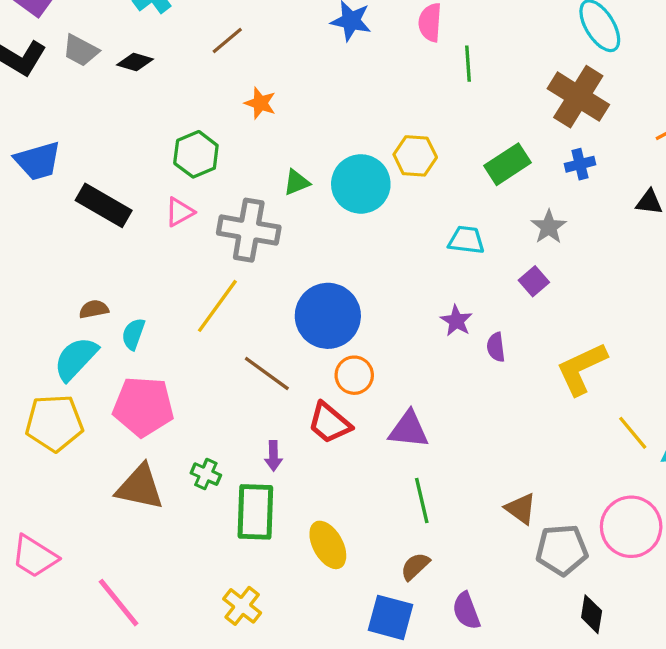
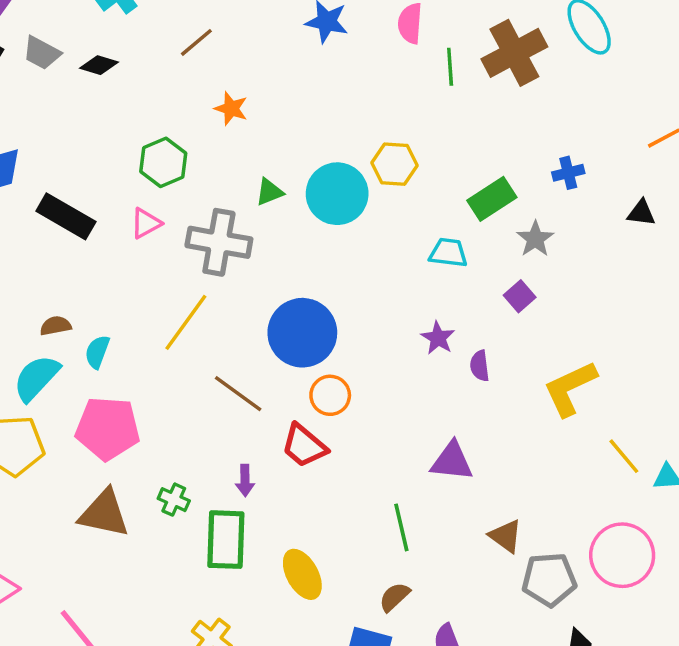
brown cross: (578, 97) -> (514, 53), moved, turned 30
green rectangle: (507, 164) -> (492, 199), moved
purple triangle: (409, 430) -> (452, 461), moved

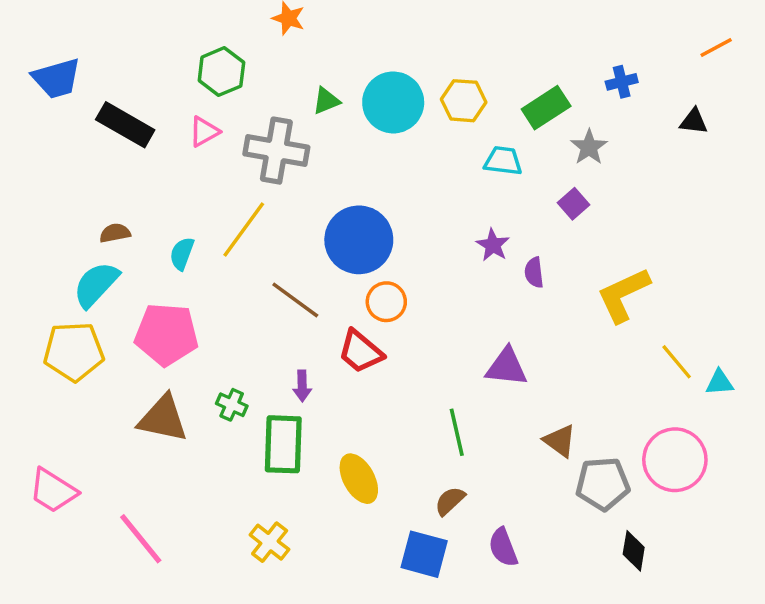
yellow hexagon: (394, 164) -> (464, 101), moved
cyan semicircle: (97, 352) -> (182, 254), moved

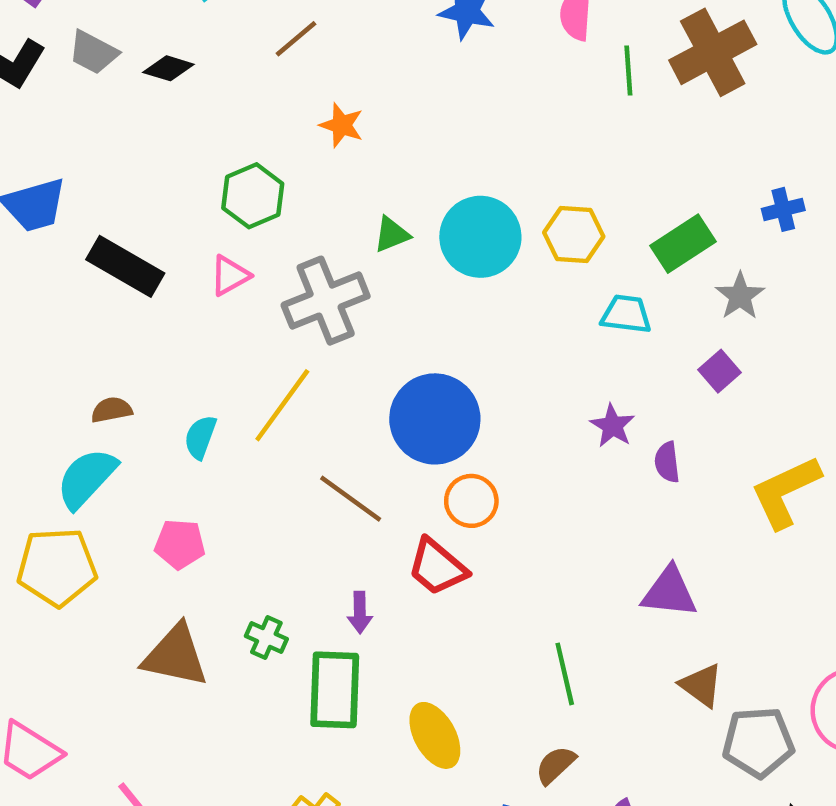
gray cross: (276, 151) -> (326, 301), turned -32
pink pentagon: (166, 334) -> (180, 544), size x0.6
purple triangle: (507, 367) -> (669, 592), moved

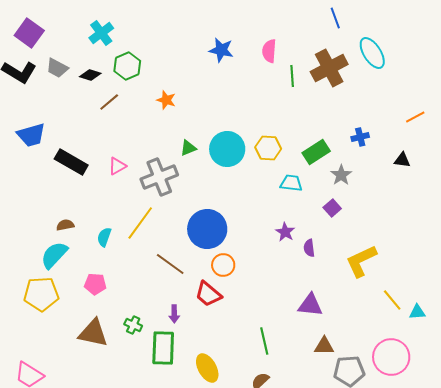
brown line: (296, 39) -> (109, 102), moved
green hexagon: (253, 196) -> (127, 66), moved
brown triangle: (701, 685) -> (324, 346), turned -35

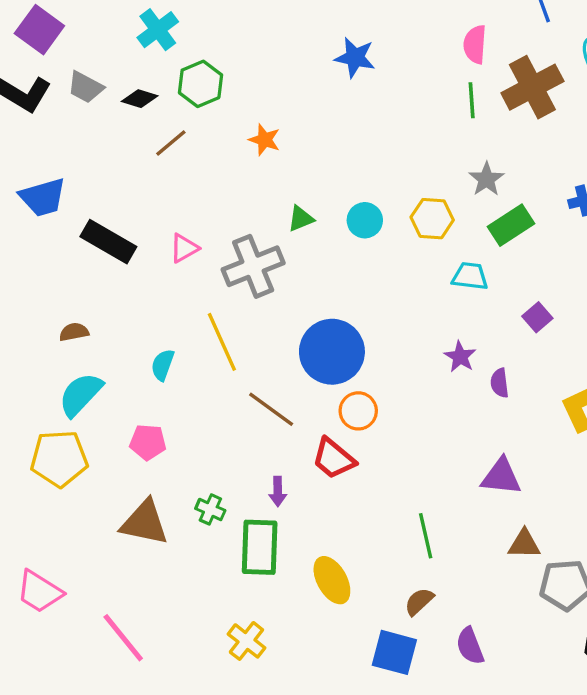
pink semicircle: (269, 51) -> (475, 44), moved
cyan circle: (227, 149) -> (365, 220), size x0.6
gray star: (341, 175) -> (486, 179), moved
yellow line: (140, 223) -> (222, 342), turned -60
brown semicircle: (65, 225) -> (74, 332), moved

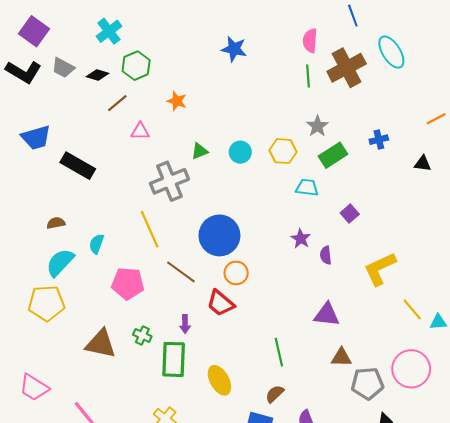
pink triangle: (184, 248) -> (140, 131), moved, turned 30
cyan semicircle: (163, 365) -> (97, 244), moved
pink pentagon: (148, 442) -> (128, 283), moved, size x1.4

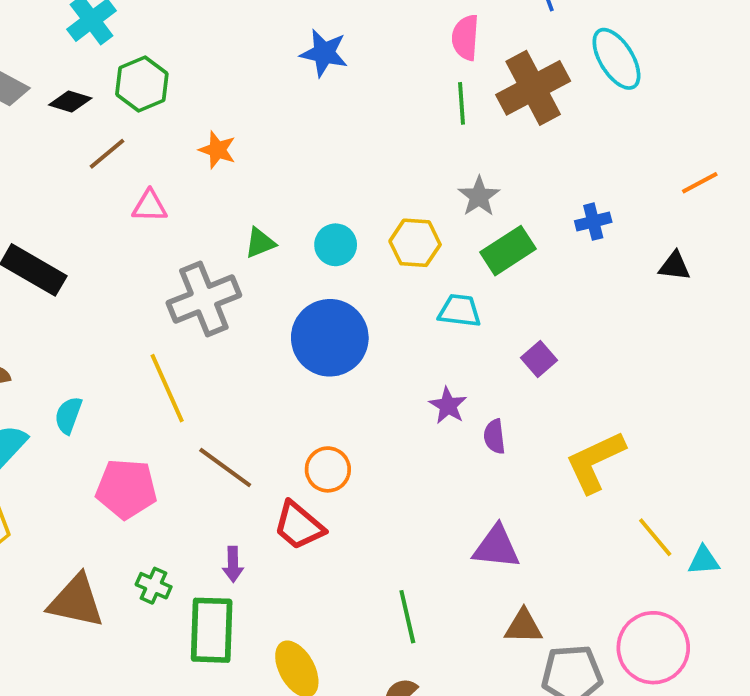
blue circle: (219, 235) -> (330, 338), moved

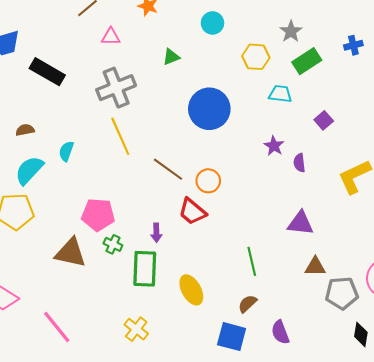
cyan circle: (336, 245) -> (212, 23), moved
gray cross: (204, 299) -> (116, 88), moved
brown line: (225, 468) -> (168, 169), moved
pink pentagon: (126, 489) -> (98, 215), moved

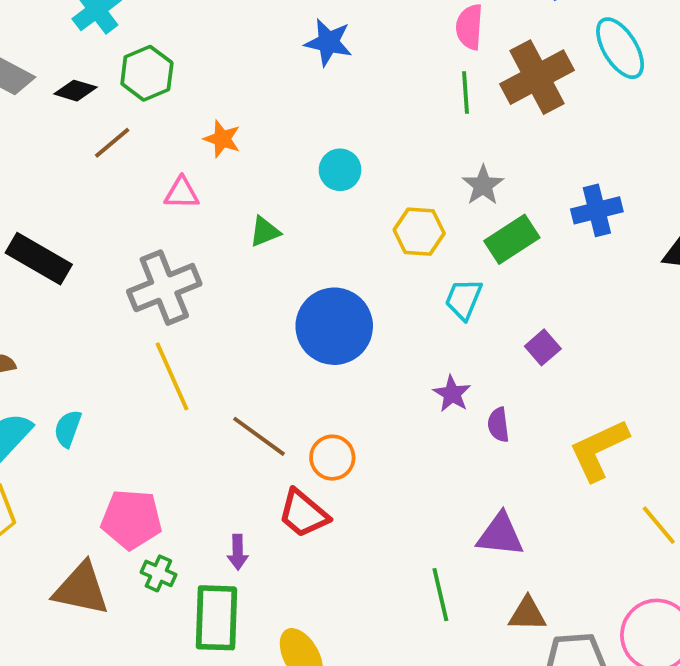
pink triangle: (111, 37) -> (182, 193), moved
blue cross: (353, 45) -> (597, 210), size x1.4
cyan trapezoid: (280, 94) -> (464, 299), turned -75
cyan semicircle: (66, 151) -> (68, 429), moved
green line: (252, 261) -> (440, 595), moved

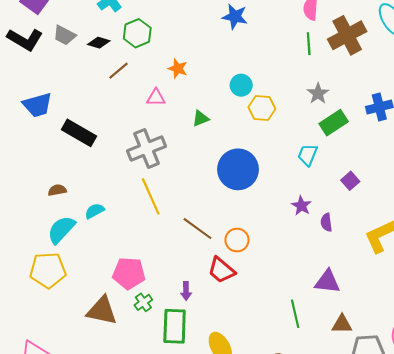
yellow hexagon: (419, 232) -> (262, 108), moved
cyan semicircle: (68, 429) -> (95, 211), moved, turned 42
green cross: (158, 573) -> (143, 302), turned 30

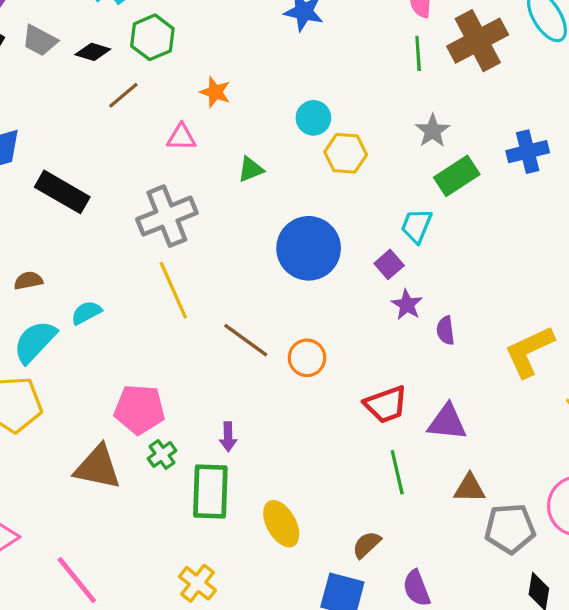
purple square: (350, 181) -> (389, 264), moved
red trapezoid: (221, 270) -> (386, 405), moved, turned -60

